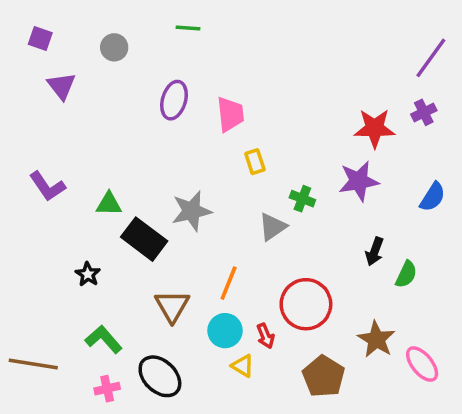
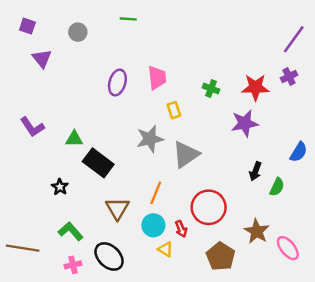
purple ellipse: (174, 100) -> (117, 83), moved
blue semicircle: (433, 197) -> (299, 152), moved
green cross: (302, 199) -> (211, 89), moved
gray star: (192, 211) -> (150, 139), moved
gray triangle: (273, 227) -> (186, 154), size x1.4

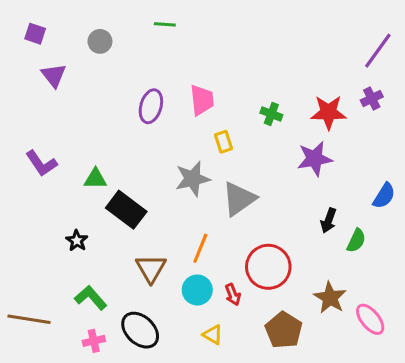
yellow triangle: (165, 249) -> (213, 335), moved

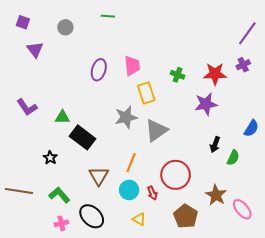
yellow rectangle: (223, 142) -> (146, 93), size x1.5
brown line: (29, 319) -> (19, 191), moved

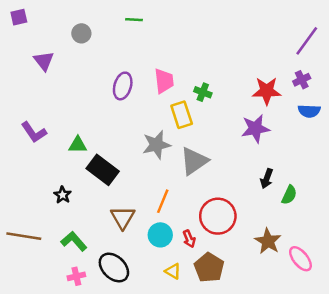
purple square: (23, 22) -> (19, 17), moved, turned -32
green cross: (178, 75) -> (203, 92), moved
blue semicircle: (251, 128) -> (309, 111), moved, turned 60
brown pentagon: (186, 216) -> (209, 267), moved

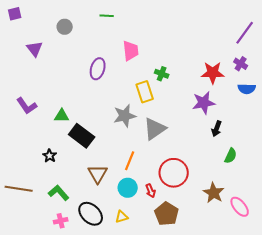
purple cross: (302, 80) -> (241, 64), turned -32
pink trapezoid: (164, 81) -> (131, 51), moved
black arrow: (267, 179) -> (217, 129), moved
yellow triangle: (173, 271) -> (122, 217), moved, turned -48

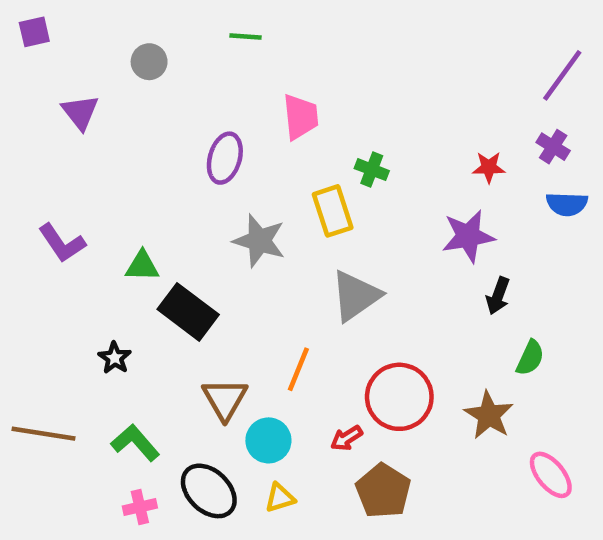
red star: (213, 73) -> (489, 167), size x0.6
gray star: (125, 116) -> (259, 241), moved, turned 30
cyan circle: (128, 188) -> (268, 440), moved
red arrow: (151, 191) -> (346, 438), turned 80
brown star: (214, 193) -> (489, 415), moved

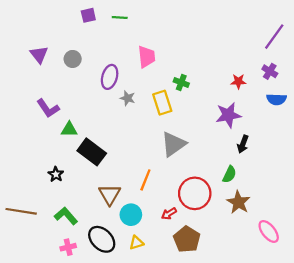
purple square: (34, 32) -> (88, 15), moved
gray circle: (149, 62) -> (73, 59), moved
gray star: (259, 241) -> (128, 98), moved, size x0.6
purple L-shape: (62, 243) -> (48, 108), moved
green semicircle: (530, 358) -> (229, 174), moved

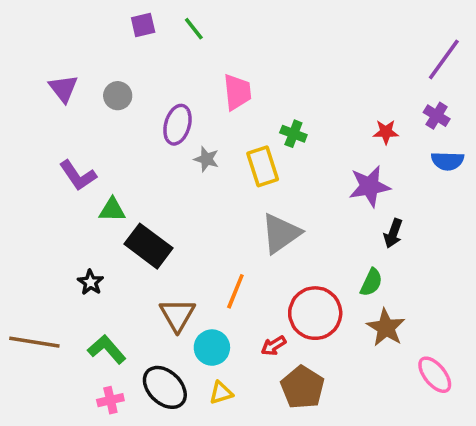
green line: (120, 18) -> (194, 29), turned 48

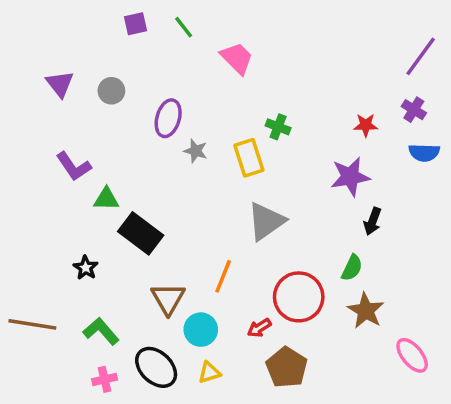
pink trapezoid: (237, 92) -> (237, 58), moved, turned -39

